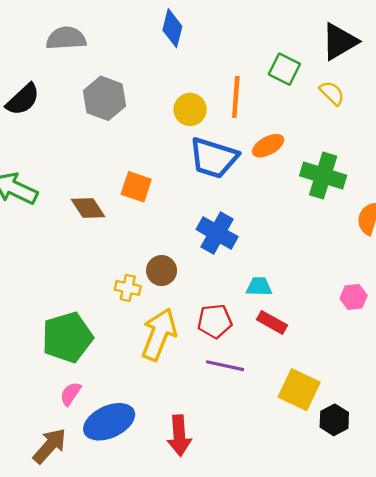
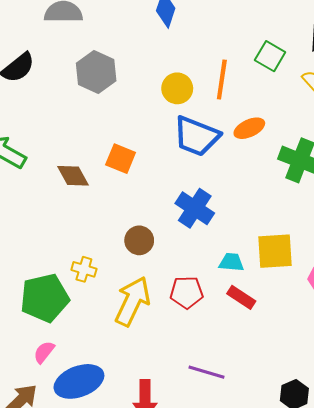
yellow cross: (128, 288) -> (84, 269), moved
purple line: (225, 366) -> (206, 372), moved
yellow square: (299, 390) -> (275, 251), moved, turned -33

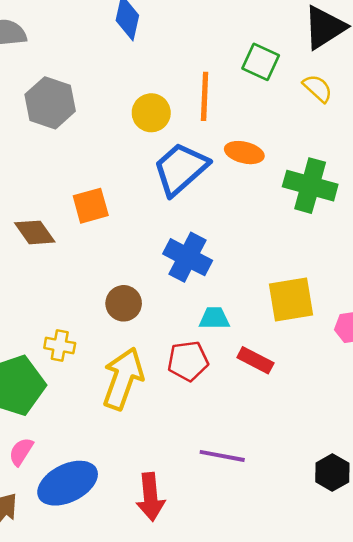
orange ellipse: (249, 128) -> (244, 153), turned 44
blue trapezoid: (196, 136) -> (181, 169), turned 123
orange square: (121, 159) -> (91, 206), turned -32
cyan trapezoid: (231, 262) -> (214, 318), moved

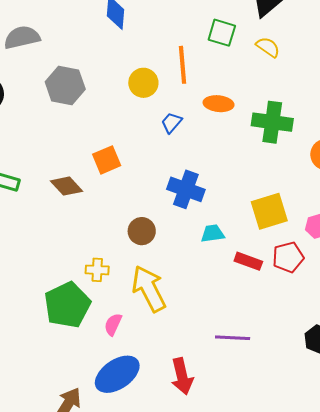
blue trapezoid: (181, 169) -> (172, 123), size x0.5
red pentagon: (188, 361) -> (288, 257), moved
yellow arrow: (123, 379) -> (149, 289), turned -39
pink semicircle: (21, 452) -> (113, 324), moved

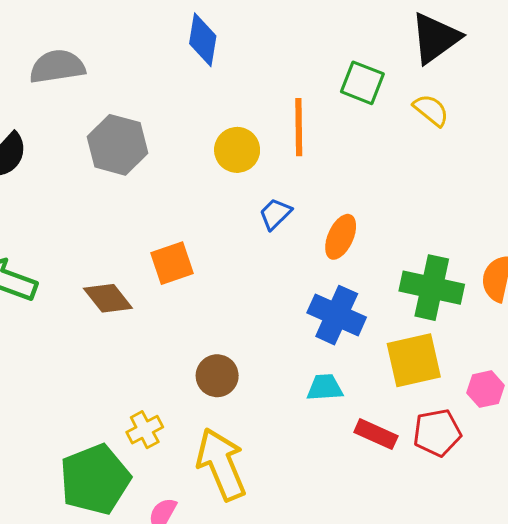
orange ellipse: (219, 104) -> (341, 237), moved, turned -76
green cross: (272, 122) -> (432, 288), moved
blue cross: (186, 189) -> (337, 315), moved
yellow cross: (97, 270) -> (145, 430), turned -35

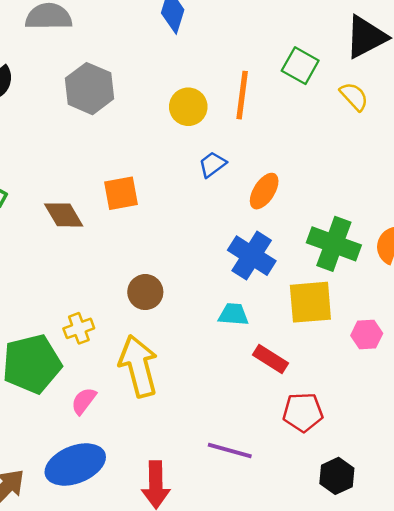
red pentagon: (437, 433) -> (303, 412), moved

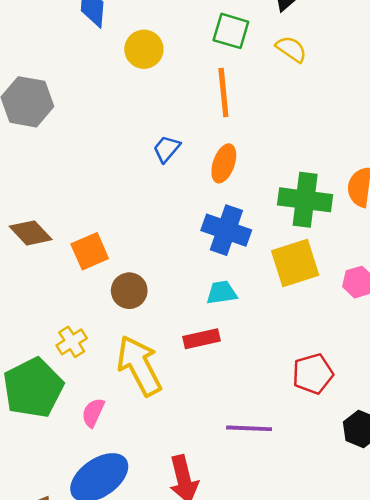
orange line: (242, 95) -> (223, 92), moved
yellow circle: (188, 107) -> (144, 49), moved
orange square: (121, 193) -> (90, 251), moved
red rectangle: (270, 359) -> (201, 339), moved, turned -32

